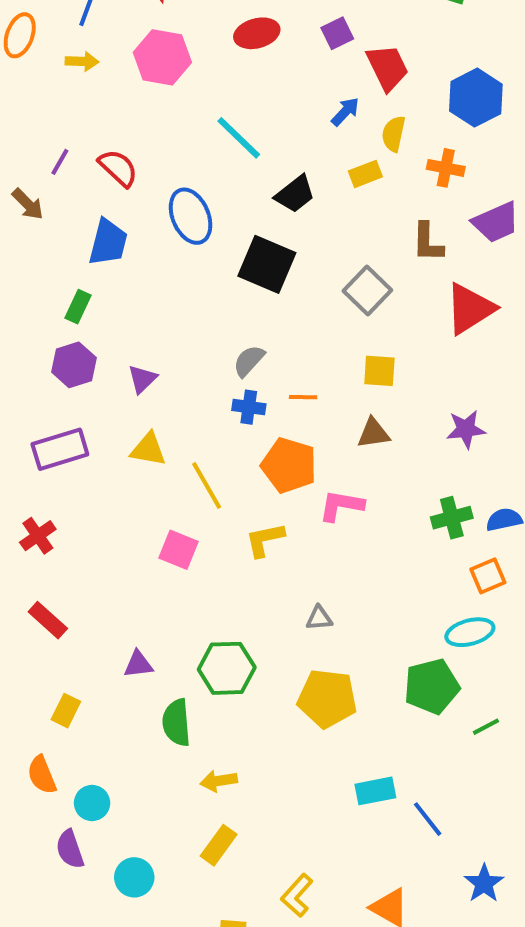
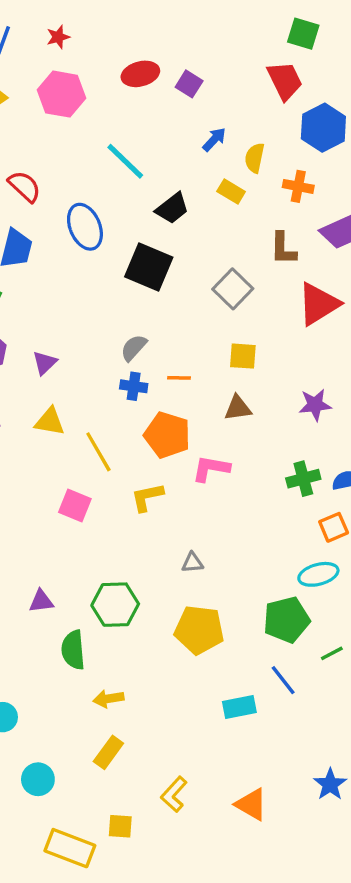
purple square: (337, 33) -> (189, 84), moved, turned -32
red trapezoid: (387, 67) -> (285, 81), moved
yellow rectangle: (365, 174) -> (231, 191), turned 52
blue line: (428, 819) -> (283, 680), moved

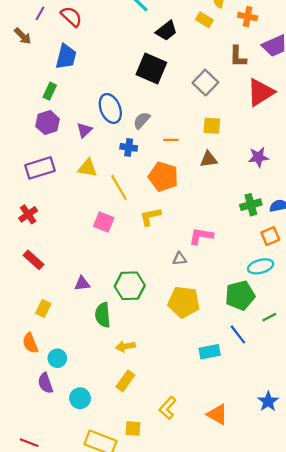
blue ellipse: (85, 227) -> (110, 108), moved
blue cross: (134, 386) -> (129, 147), moved
pink L-shape: (211, 469) -> (201, 236), moved

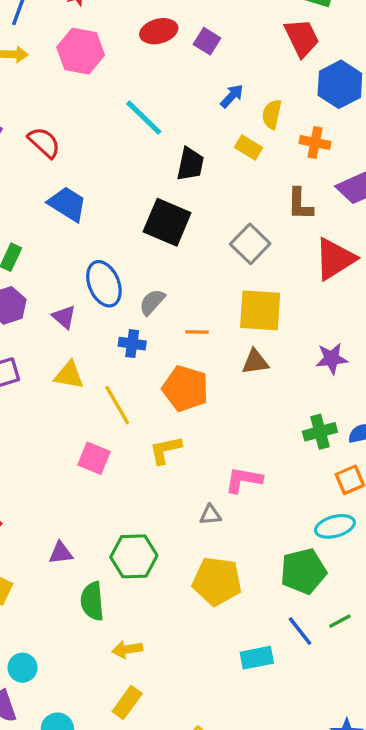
black trapezoid: (166, 31) -> (190, 164), turned -40
blue trapezoid: (66, 57) -> (67, 204), moved, turned -72
yellow square: (212, 126) -> (260, 310), size x1.6
purple triangle: (84, 130) -> (64, 317), turned -35
green line: (269, 317) -> (340, 621), moved

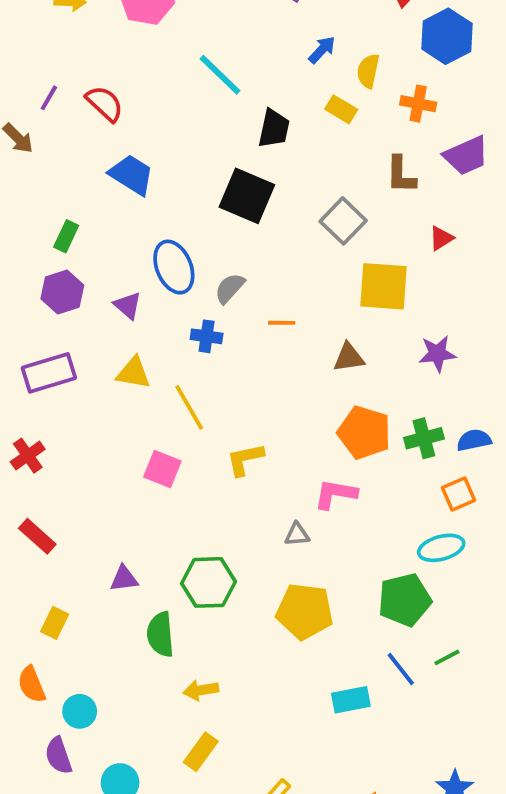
red triangle: (335, 259) -> (441, 238), size x0.5
yellow square: (260, 310) -> (384, 286), moved
orange pentagon: (185, 388) -> (364, 432), moved

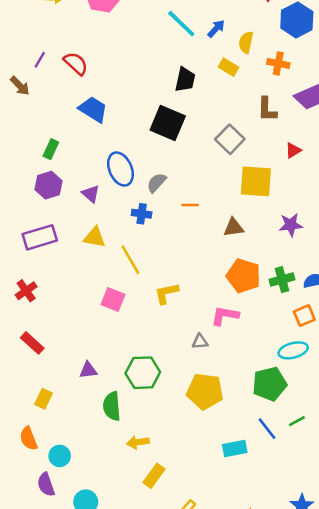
cyan line: (220, 75) -> (181, 24), moved
yellow rectangle: (201, 752) -> (154, 476), moved

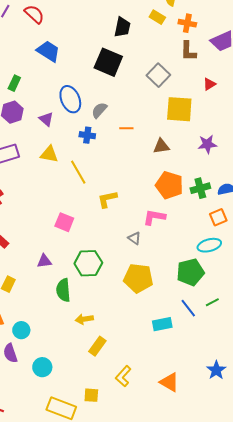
orange cross: (278, 63) -> (187, 23), moved
pink square: (113, 299) -> (64, 222), moved
gray triangle: (200, 342) -> (134, 238), turned 40

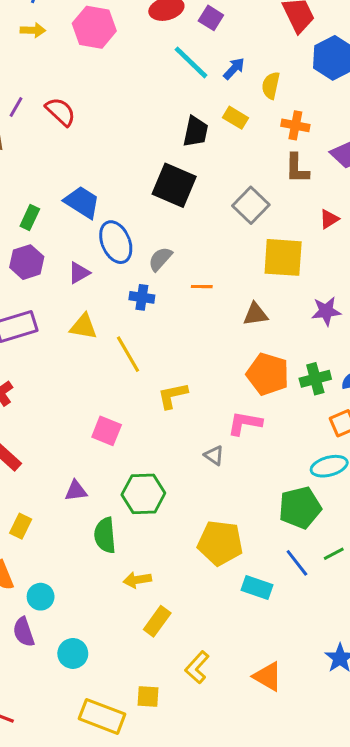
yellow rectangle: (157, 17) -> (236, 118), moved
blue trapezoid: (48, 51) -> (82, 202), moved
purple triangle: (46, 119) -> (79, 273), turned 49
yellow pentagon: (138, 278) -> (220, 543), moved
cyan rectangle: (162, 324) -> (257, 587), turned 30

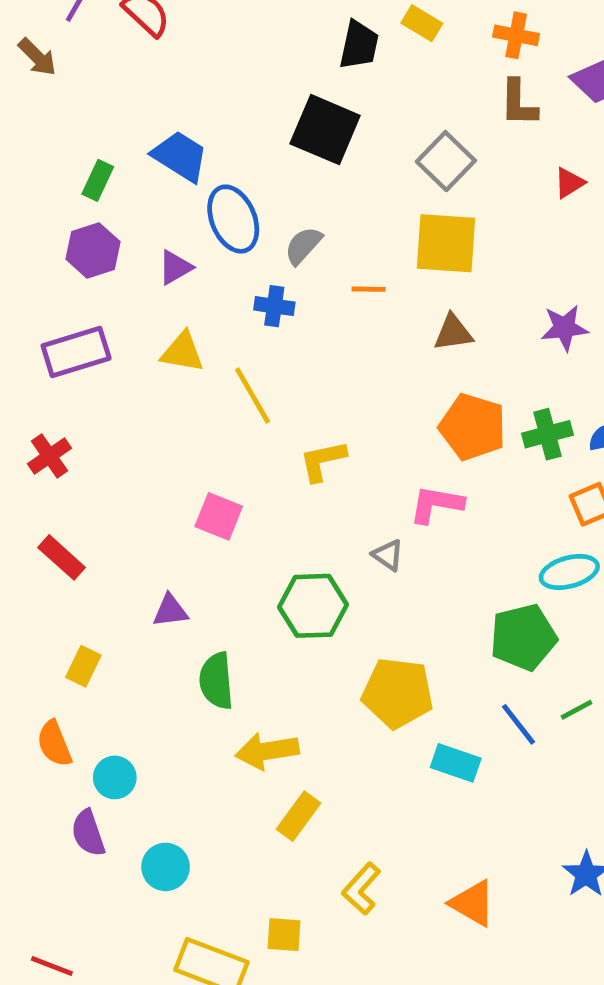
yellow square: (283, 257) -> (446, 243), moved
green hexagon: (143, 494) -> (313, 606), moved
yellow arrow: (137, 580) -> (267, 751), size x1.4

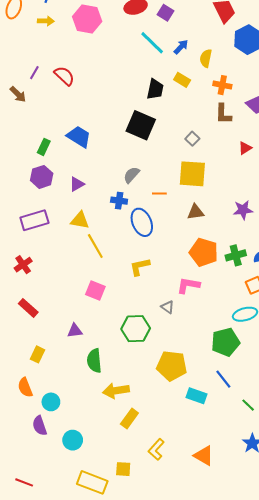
gray square: (446, 161) -> (192, 139), size x0.6
blue ellipse: (233, 219) -> (142, 222), moved
yellow line: (253, 396) -> (95, 246), moved
green line: (577, 710) -> (248, 405), moved, turned 72

